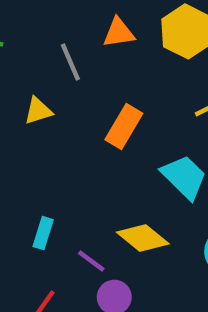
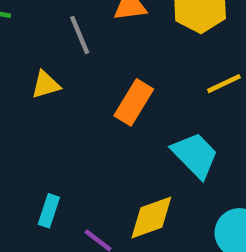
yellow diamond: (143, 238) -> (151, 217), turned -60

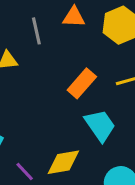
orange rectangle: (134, 102) -> (82, 83), moved

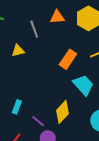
yellow diamond: (63, 162) -> (63, 112), turned -30

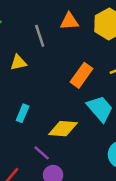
cyan rectangle: (17, 107) -> (23, 113), moved
yellow diamond: (63, 112) -> (63, 129), moved, turned 50

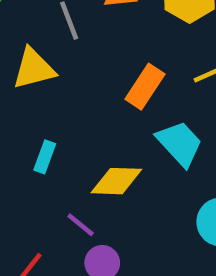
yellow triangle: (18, 63) -> (34, 69), size x1.5

